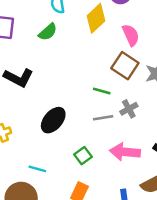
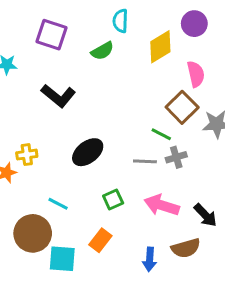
green line: (102, 91) -> (161, 134), moved

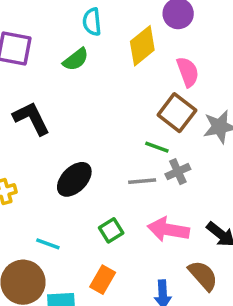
black L-shape: (58, 96) -> (32, 118), turned -148
brown semicircle: (186, 248) -> (203, 276), turned -108

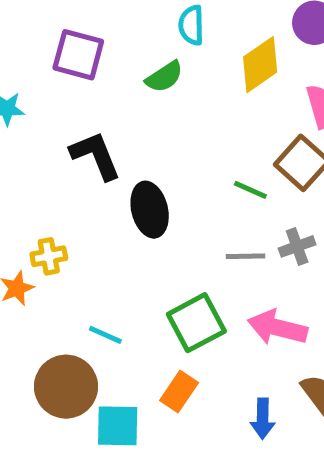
green line: (157, 147) -> (250, 190), moved
black ellipse: (74, 179) -> (150, 210), moved, turned -63
green square: (111, 230) -> (196, 323), size x1.6

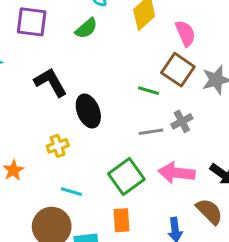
yellow cross: (49, 256) -> (58, 146), moved
orange rectangle: (179, 392) -> (121, 220), turned -30

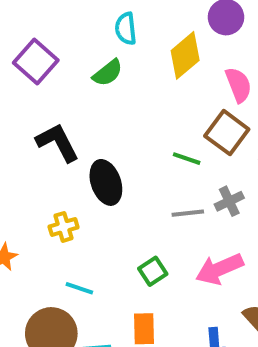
purple square: (32, 22) -> (36, 61), turned 32
pink arrow: (177, 173) -> (219, 269), turned -32
green square: (126, 177) -> (153, 271), size x0.6

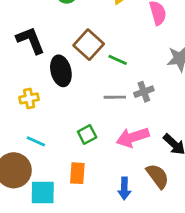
brown square: (227, 133) -> (89, 45), moved

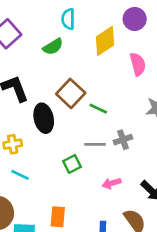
green square: (87, 135) -> (72, 164), moved
pink arrow: (133, 137) -> (112, 183), size x0.6
cyan line: (36, 141) -> (20, 175), moved

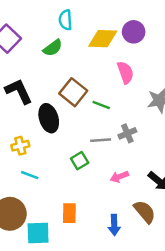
purple circle: (135, 19) -> (134, 32), moved
yellow diamond: (105, 41) -> (103, 39), turned 40
pink semicircle: (138, 64) -> (125, 73), moved

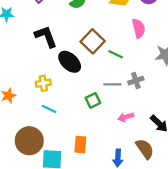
black ellipse: (49, 118) -> (70, 62), turned -35

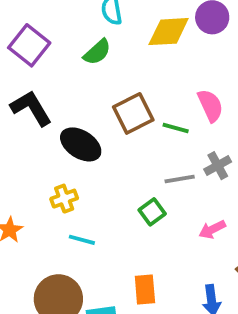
pink semicircle: (139, 28) -> (210, 105), moved
black L-shape: (46, 37) -> (31, 108), moved
brown square: (93, 41) -> (133, 113), turned 30
black ellipse: (70, 62) -> (81, 144), moved

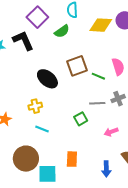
purple square: (29, 45) -> (37, 17), moved
black L-shape: (31, 108) -> (23, 41), moved

